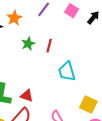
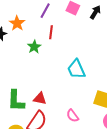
red line: (49, 46) -> (51, 32), moved

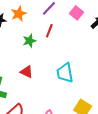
red triangle: (40, 99) -> (27, 72), moved

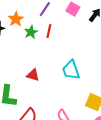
green star: (29, 41) -> (31, 32), moved

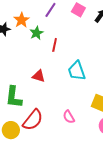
red line: (49, 31) -> (55, 45), moved

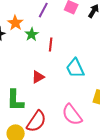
red triangle: (39, 76) -> (38, 77), turned -40
pink semicircle: (69, 117) -> (72, 115), size x1.6

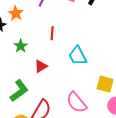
green star: (32, 34) -> (21, 46), moved
green L-shape: (15, 100) -> (19, 91), turned -125

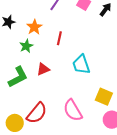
orange star: (16, 13) -> (34, 27), moved
green L-shape: (19, 91) -> (18, 77), moved

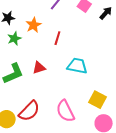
green star: (26, 46) -> (14, 38), moved
cyan trapezoid: (81, 64) -> (77, 66), turned 115

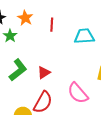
cyan trapezoid: (77, 66) -> (84, 36), moved
red triangle: (39, 68) -> (44, 73), moved

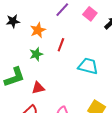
green star: (10, 36) -> (36, 54), moved

